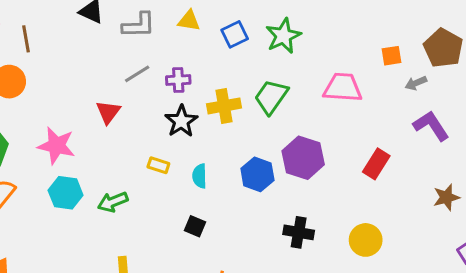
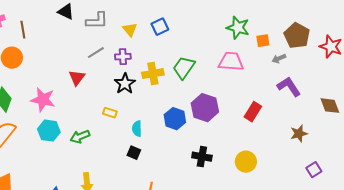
yellow triangle: (189, 21) -> (130, 30), moved, turned 42
green star: (283, 36) -> (238, 28), moved, turned -30
cyan semicircle: (200, 176) -> (137, 129), moved

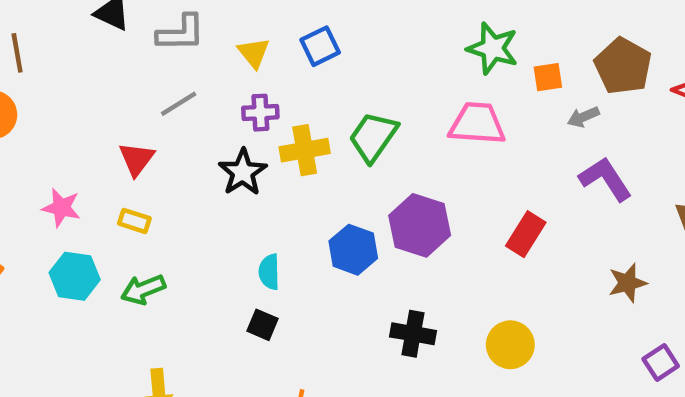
purple cross: (123, 57) -> (260, 113), moved
pink star: (43, 100) -> (61, 208), size x0.7
yellow rectangle: (110, 113) -> (134, 221), moved

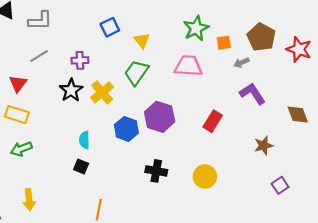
green star: (493, 48) -> (196, 28), turned 30
yellow triangle: (254, 53) -> (142, 40), moved
yellow cross: (305, 150) -> (102, 92), moved, turned -30
yellow rectangle: (134, 221) -> (17, 115), size x1.5

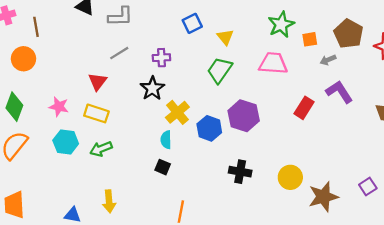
yellow cross: (102, 92) -> (177, 112), moved
red rectangle: (213, 121) -> (304, 108), moved
brown star: (264, 146) -> (323, 197), moved, size x1.5

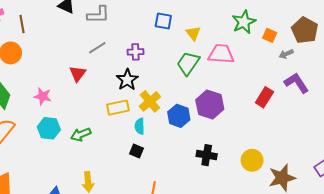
blue square: (192, 23) -> (163, 21), turned 36
orange square: (310, 39) -> (270, 35), turned 32
pink trapezoid: (273, 63) -> (221, 54), moved
yellow rectangle: (96, 113) -> (118, 108), moved, turned -30

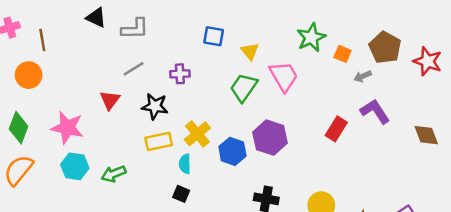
pink trapezoid: (221, 54) -> (284, 76), turned 56
black star: (127, 80) -> (155, 106), moved, turned -30
pink star: (43, 96) -> (67, 128), size x1.5

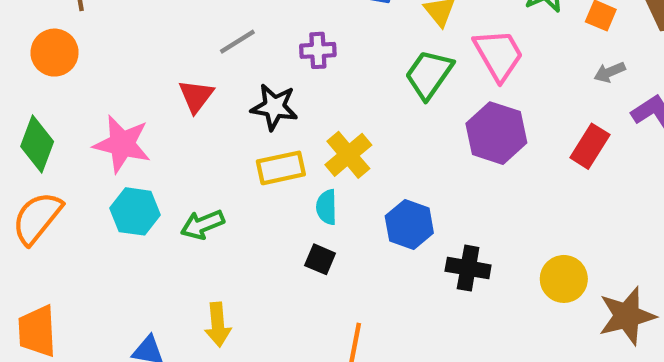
gray arrow: (363, 76) -> (610, 72), moved
purple hexagon: (270, 138) -> (496, 133), moved
blue hexagon: (232, 151) -> (409, 225), moved

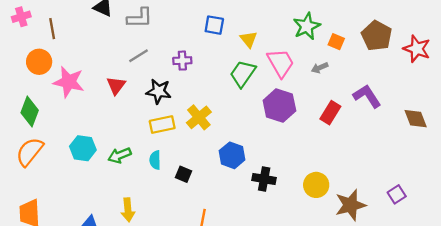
gray arrow: (610, 72) -> (320, 68), moved
pink star: (122, 144) -> (69, 82), moved
cyan semicircle: (327, 207) -> (155, 160), moved

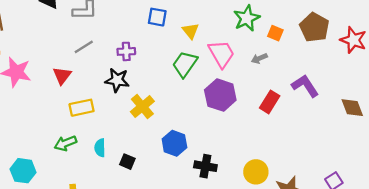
black star: (159, 91) -> (117, 80), moved
yellow rectangle: (162, 125) -> (82, 108), moved
cyan hexagon: (83, 148) -> (23, 171), moved

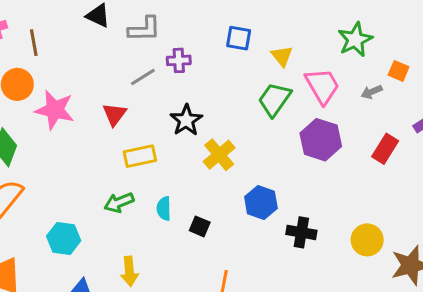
orange square: (275, 33) -> (399, 71), moved
purple cross: (126, 51) -> (179, 60), moved
black star: (117, 80) -> (186, 120), turned 30

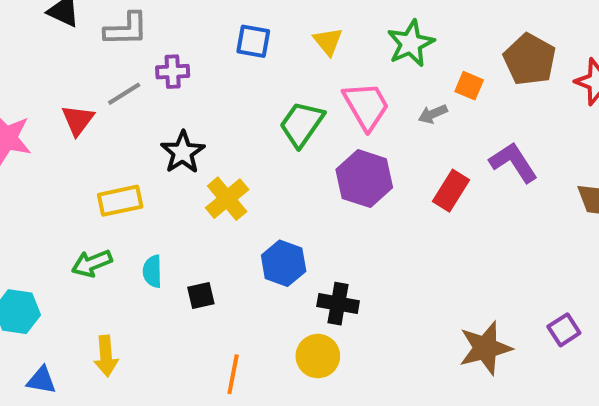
yellow triangle: (282, 56) -> (328, 41), moved
red triangle: (114, 114) -> (78, 120), moved
black square: (200, 226) -> (201, 296), turned -36
yellow circle: (367, 240) -> (318, 356), moved

